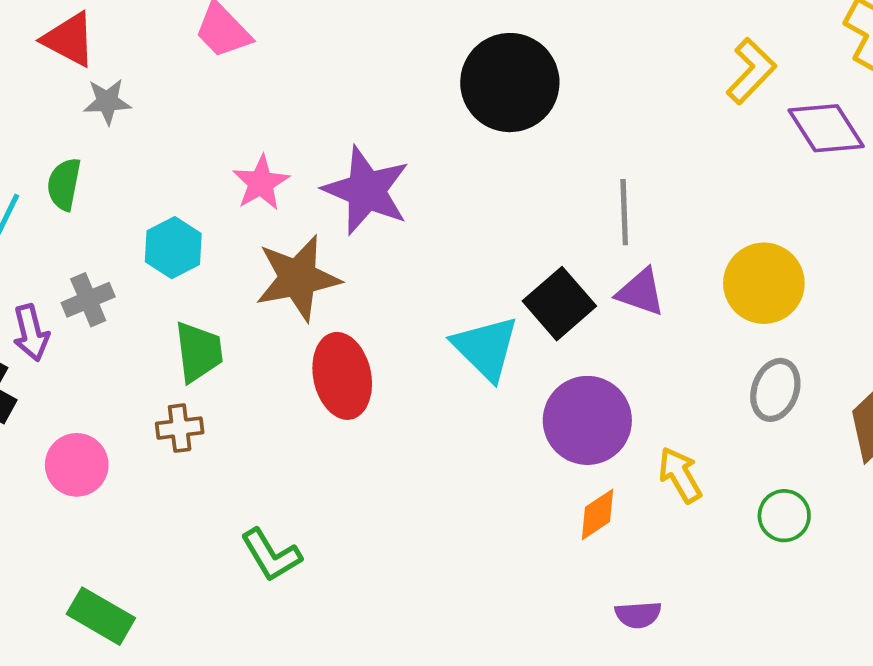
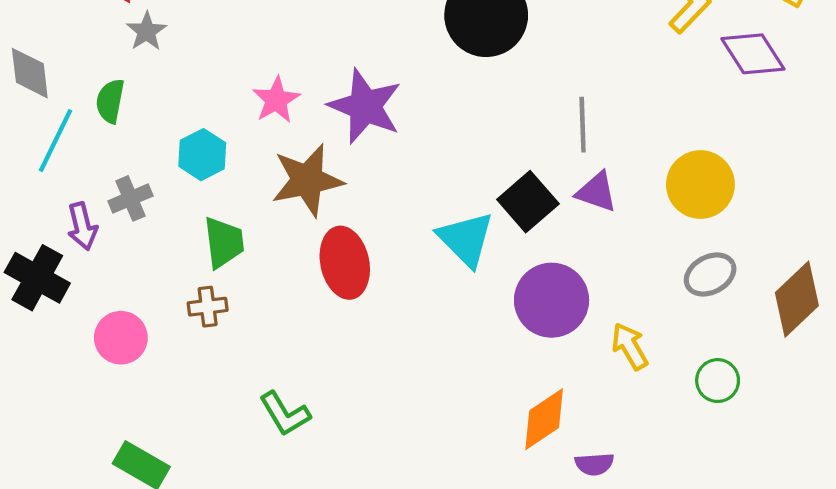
gray star: (107, 102) -> (147, 31), turned -30
gray ellipse: (775, 390) -> (710, 274), turned 42
orange diamond: (597, 514) -> (544, 419), moved, size x1.4

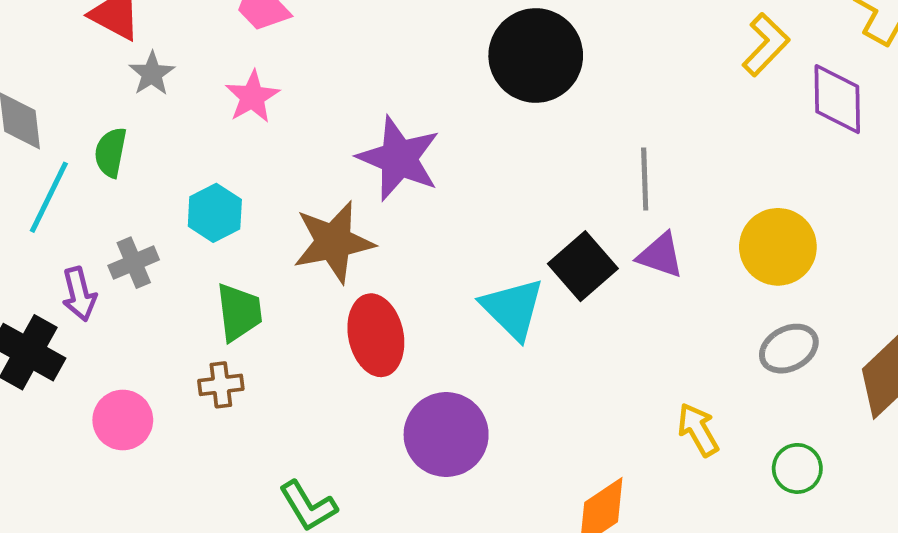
purple diamond: (753, 54) -> (837, 99), turned 32
pink star: (276, 100) -> (252, 97), moved
purple circle: (552, 300) -> (446, 435), moved

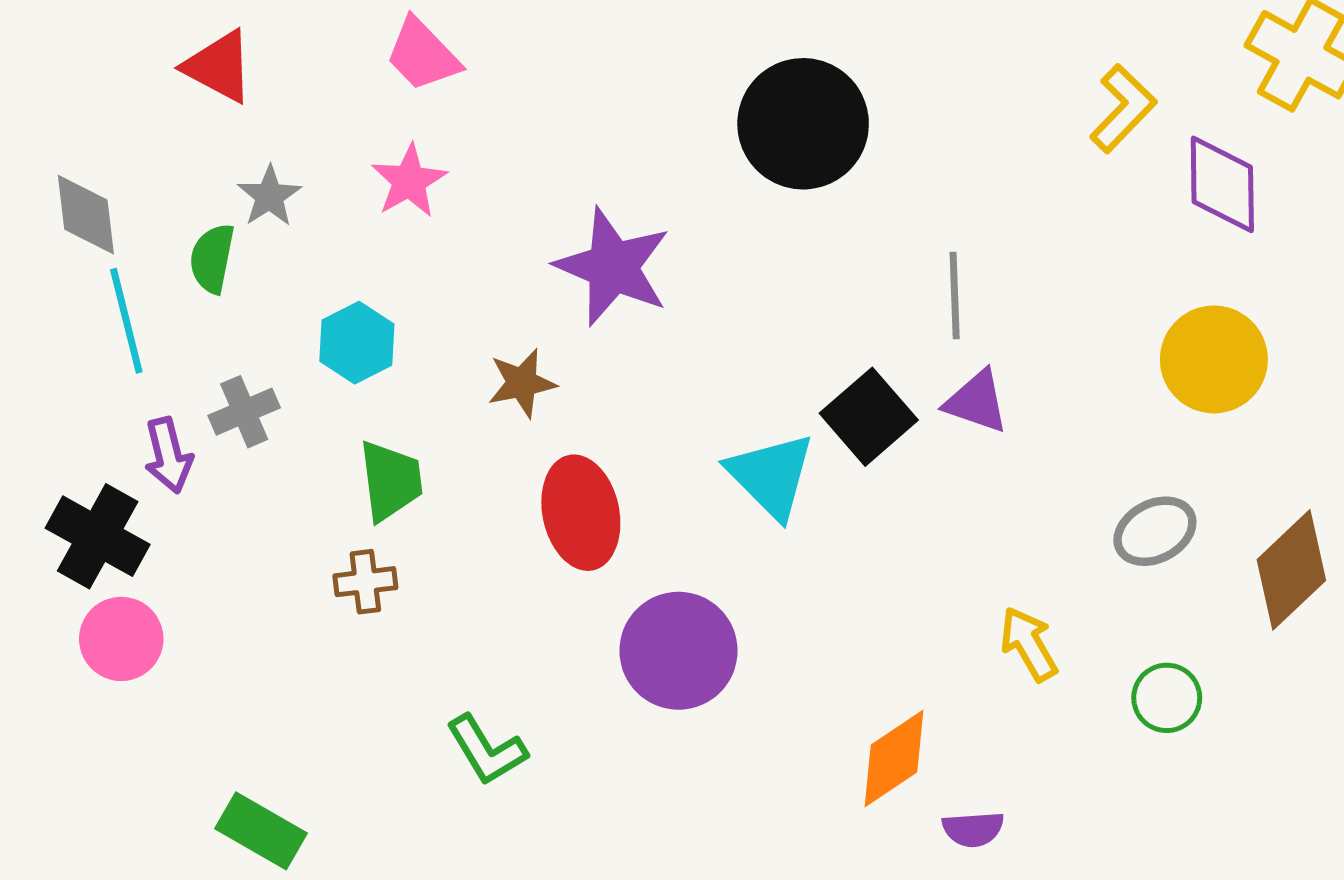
gray star: (152, 74) -> (269, 196), moved
cyan line: (49, 197) -> (126, 321), turned -40
brown star: (333, 242) -> (522, 383), size x0.6
yellow circle: (778, 247) -> (1214, 359), moved
pink circle: (123, 420) -> (121, 639), moved

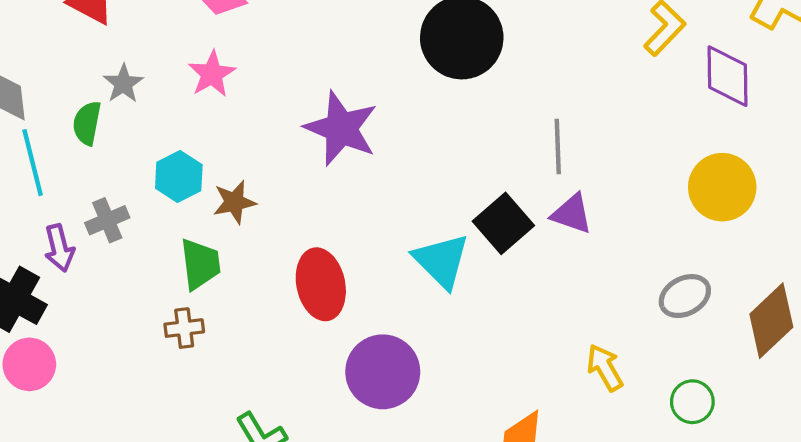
brown star: (522, 383) -> (234, 202), moved

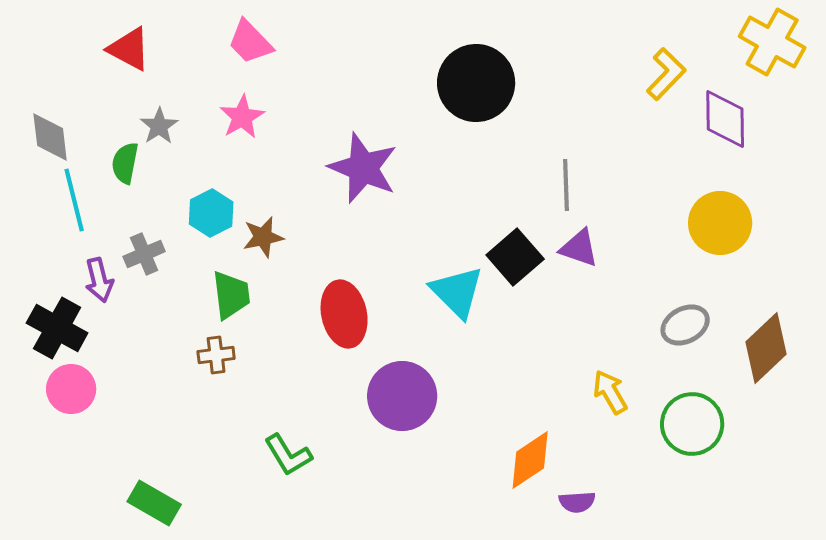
green circle: (692, 402) -> (692, 424), size x1.5

